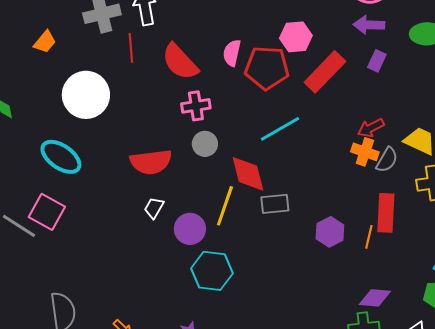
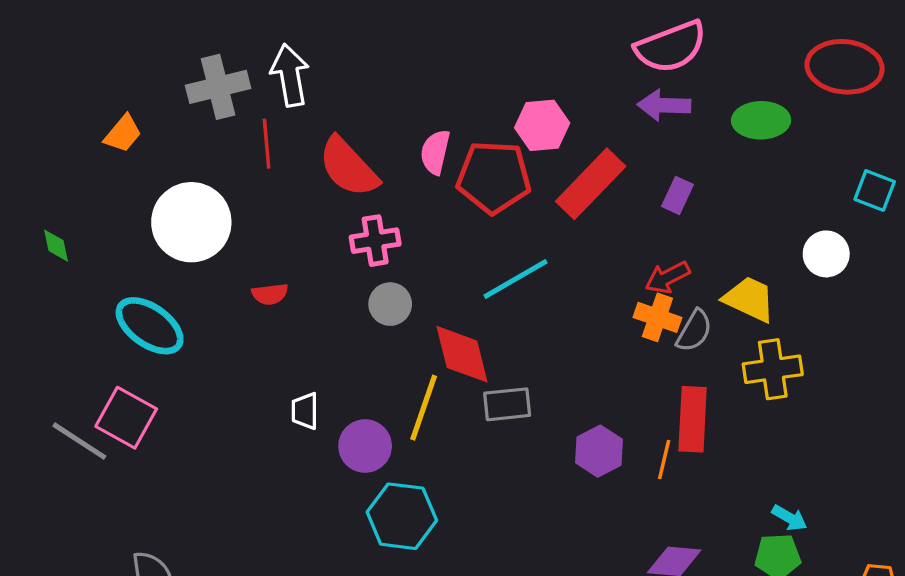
purple rectangle: (377, 61) -> (677, 195), moved
red semicircle: (151, 162) -> (270, 294), moved, size x0.5
white trapezoid: (154, 208) -> (305, 411), turned -30

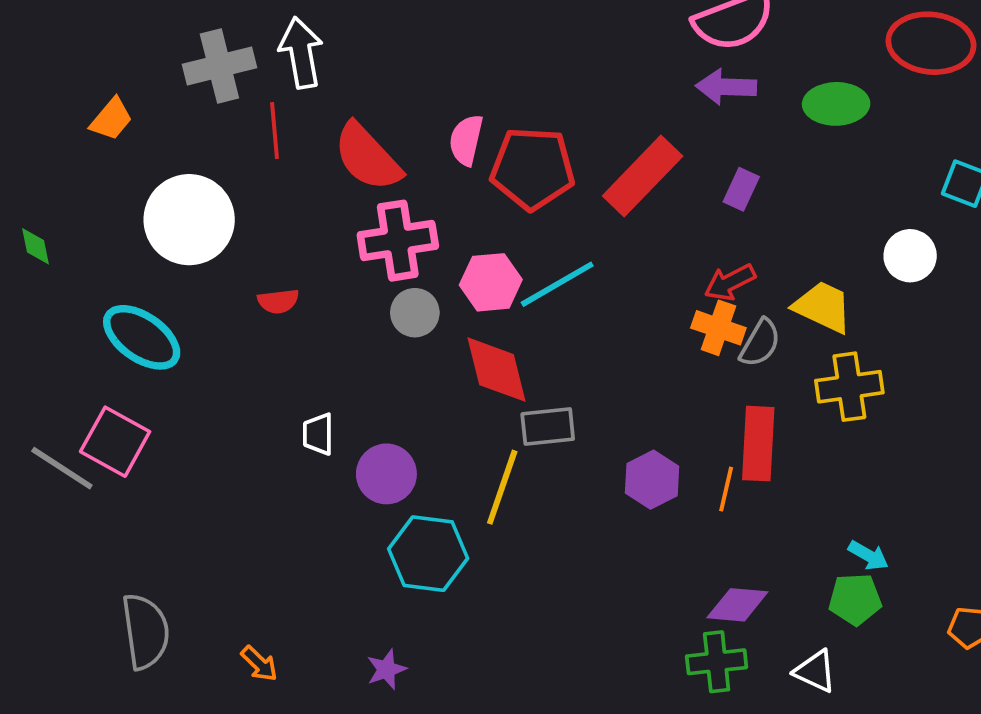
pink hexagon: (542, 125) -> (491, 282), moved
pink cross: (375, 241) -> (398, 241), size x1.4
yellow line: (424, 408) -> (502, 487), moved

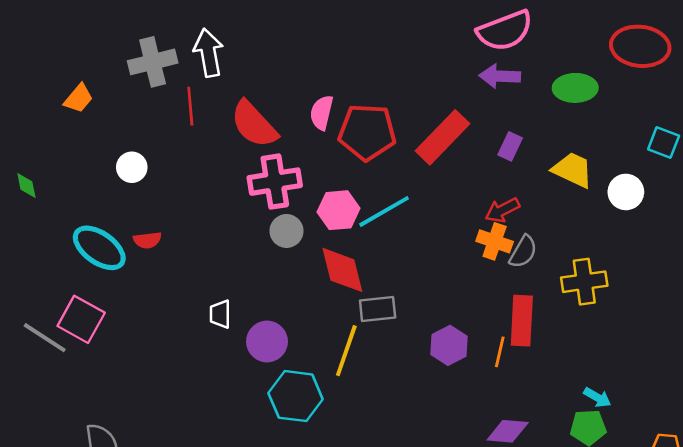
white circle: (189, 220) -> (132, 167), size x0.5
red semicircle: (278, 301) -> (147, 240), moved
yellow trapezoid: (823, 307) -> (573, 170), moved

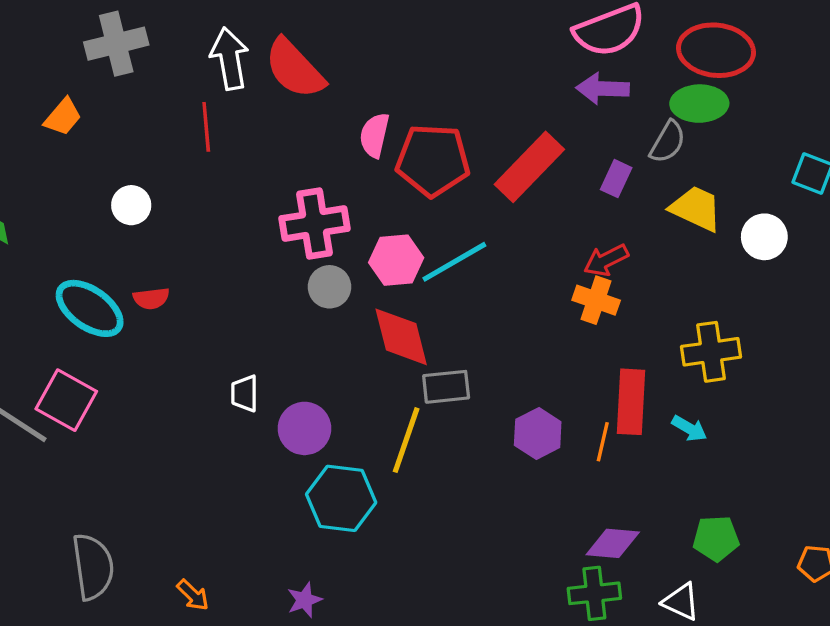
red ellipse: (640, 46) -> (716, 50), moved
gray cross: (153, 62) -> (116, 44), moved
red semicircle: (254, 124) -> (294, 69), moved
gray semicircle: (523, 252) -> (668, 142), moved
cyan arrow: (597, 397) -> (689, 428), moved

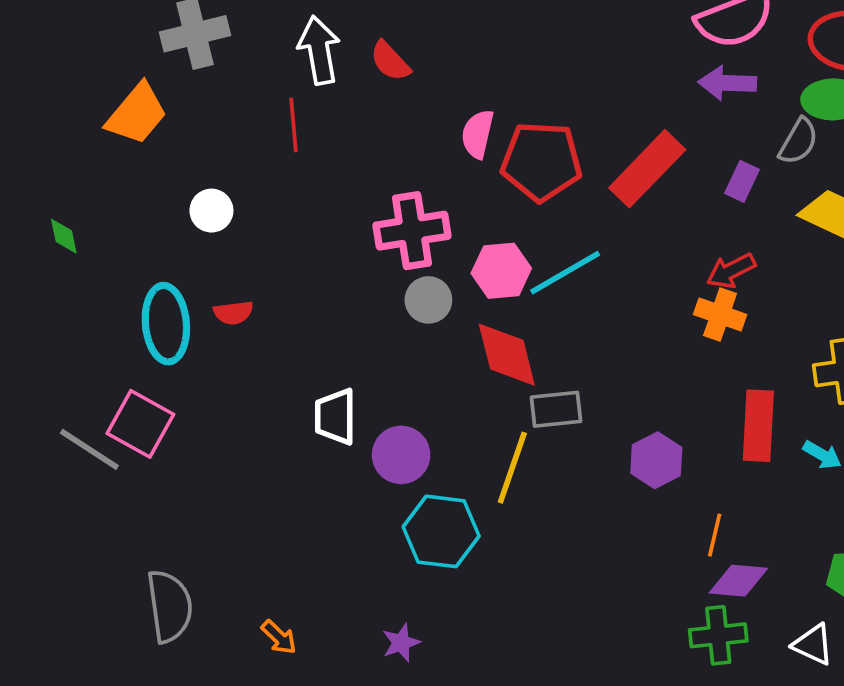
red semicircle: (294, 69) -> (390, 61), size x0.6
orange trapezoid: (63, 117) -> (137, 114), size x1.5
cyan ellipse: (90, 308) -> (166, 324), turned 50
white trapezoid: (245, 393) -> (335, 417), size x1.4
orange line: (603, 442) -> (715, 535), moved

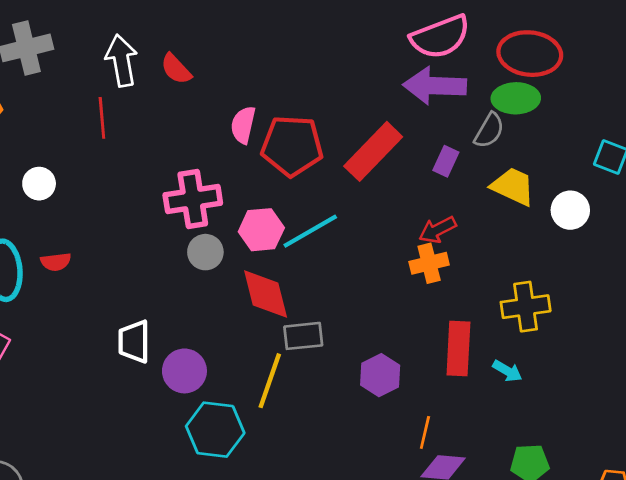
purple arrow: (727, 83) -> (435, 86), size x1.4
orange cross: (720, 315) -> (429, 263), turned -33

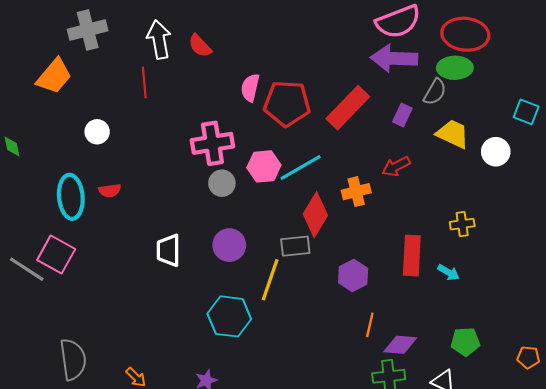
orange cross: (429, 263) -> (356, 192), moved
red diamond: (266, 294) -> (315, 215), moved, turned 45
yellow cross: (526, 307) -> (462, 224), size x0.7
purple circle: (184, 371) -> (229, 245), moved
orange line: (425, 432) -> (370, 325), moved

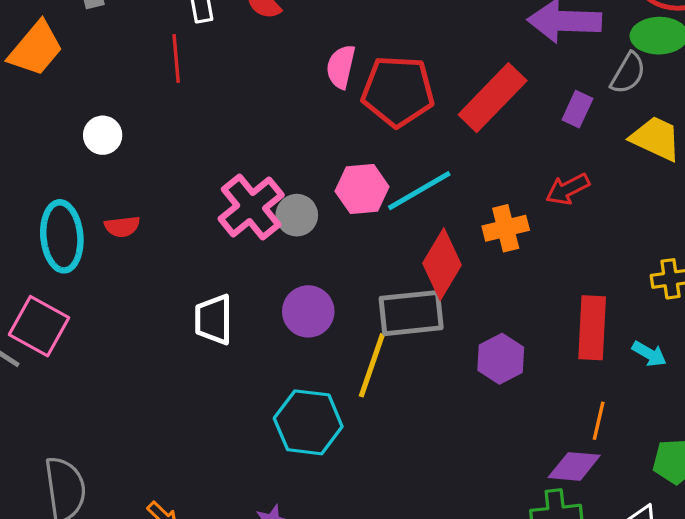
pink cross: (212, 143) -> (251, 207), moved, turned -30
gray rectangle: (295, 246) -> (411, 313), size x1.4
orange line: (370, 325) -> (599, 421), moved

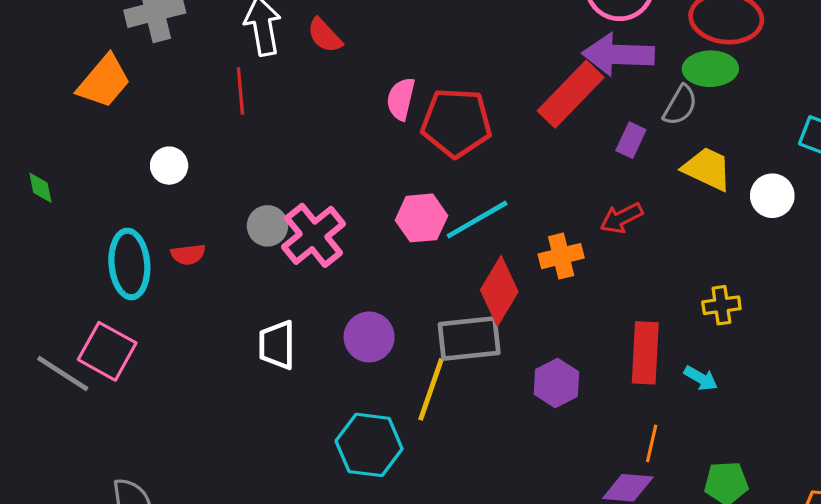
red rectangle: (493, 98) -> (571, 94), moved
gray circle: (297, 215) -> (267, 226), moved

